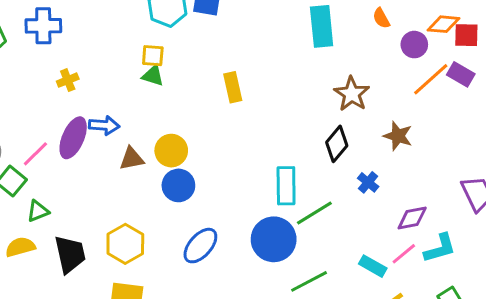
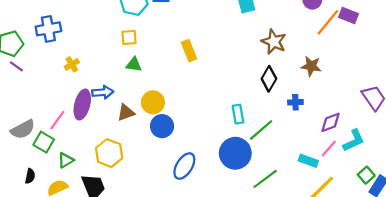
green triangle: (153, 76) -> (134, 65), moved
blue cross: (368, 182) -> (295, 102), turned -32
cyan rectangle: (286, 186) -> (238, 114), size x0.7
yellow hexagon: (125, 244) -> (109, 153), moved

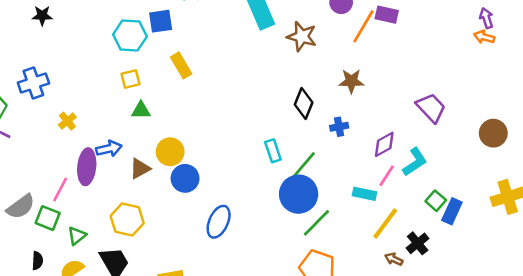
brown star: (274, 42) -> (302, 36), moved
yellow rectangle: (189, 51) -> (181, 65), moved
blue circle: (235, 153) -> (299, 194), moved

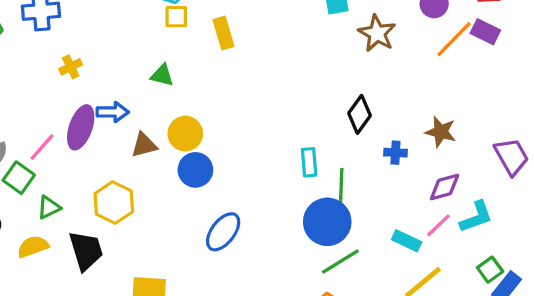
yellow square: (130, 79) -> (176, 17), moved
brown star: (351, 81) -> (441, 132), moved
green line: (303, 166) -> (341, 189), turned -52

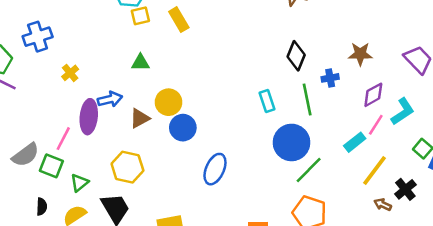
green line: (341, 189) -> (307, 99), moved
cyan rectangle: (407, 241) -> (355, 142), turned -50

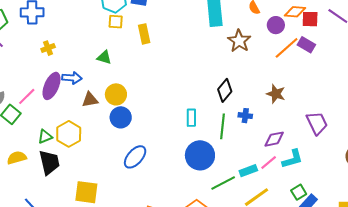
brown star: (360, 54) -> (276, 94), moved
green line: (309, 170) -> (223, 183), moved
green triangle: (79, 183) -> (45, 137), moved

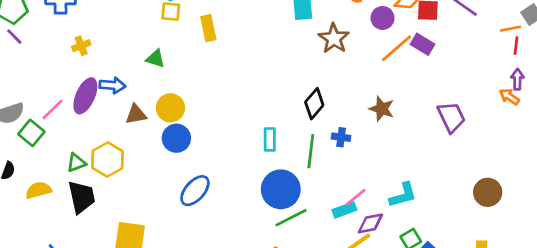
purple trapezoid: (317, 123) -> (451, 117), moved
purple diamond: (274, 139) -> (370, 223), moved
pink line: (269, 163) -> (356, 197), moved
green line: (223, 183) -> (291, 218), moved

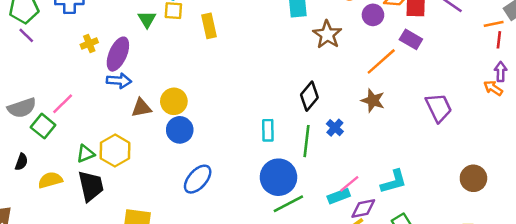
orange line: (396, 48) -> (381, 61), moved
green triangle: (155, 59) -> (147, 19), moved, turned 42
purple ellipse: (85, 96) -> (118, 54), moved
blue cross: (341, 137) -> (335, 128), turned 35

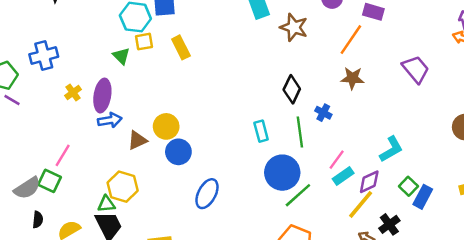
gray semicircle: (22, 108) -> (27, 188), moved
green triangle: (86, 154) -> (106, 204), moved, turned 30
pink line: (349, 184) -> (337, 160), moved

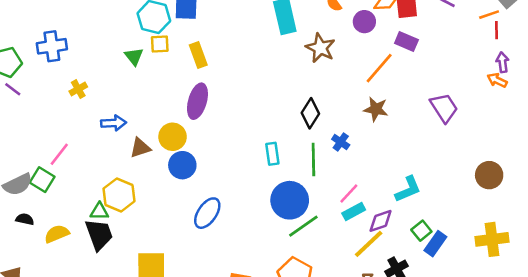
purple ellipse: (102, 96) -> (197, 101), moved
black semicircle: (38, 220) -> (25, 219), turned -91

